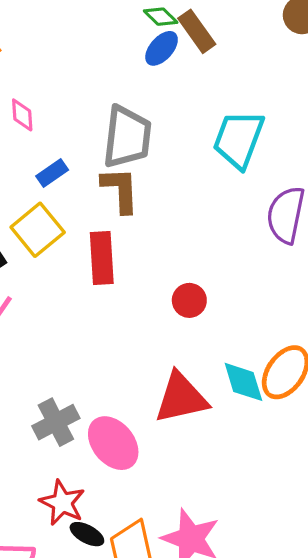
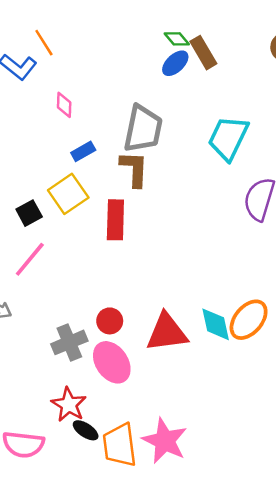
red circle: (189, 300) -> (110, 321), moved

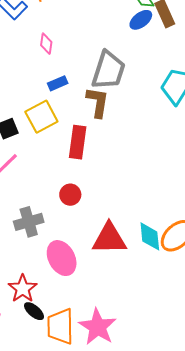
red circle: (110, 321) -> (70, 195), moved
gray cross: (69, 342) -> (29, 222), moved

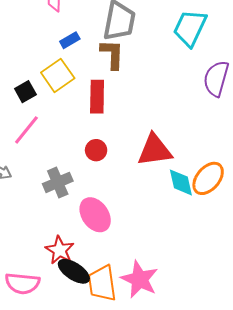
red triangle: (109, 239) -> (155, 150), moved
black ellipse: (34, 311) -> (74, 271), size x1.5

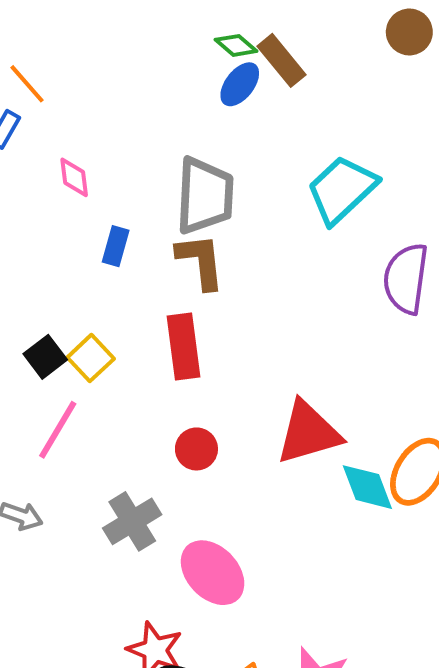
cyan trapezoid: (190, 28) -> (342, 190), turned 30
blue rectangle: (70, 40) -> (116, 246), turned -36
yellow square: (58, 75) -> (91, 358), moved, size x0.7

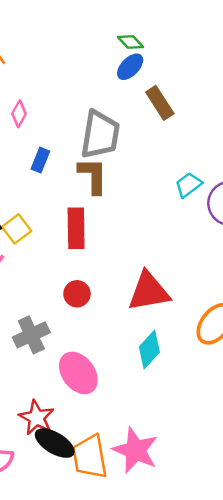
brown rectangle: (282, 60) -> (160, 103), moved
pink diamond: (74, 177) -> (19, 114), turned 30
cyan trapezoid: (342, 190) -> (188, 185), moved, size x0.6
cyan diamond: (367, 487) -> (149, 350), moved, turned 57

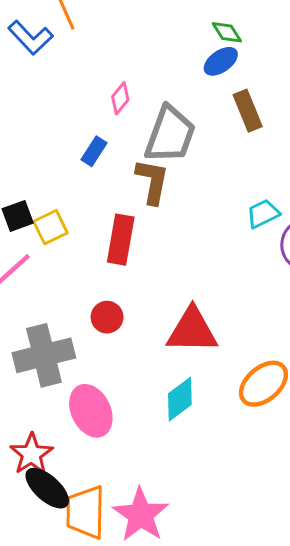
pink diamond: (19, 114) -> (120, 98), moved
gray cross: (31, 335) -> (44, 355), size x1.4

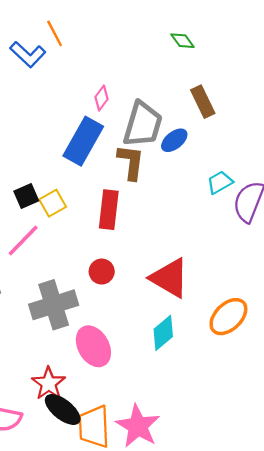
blue ellipse: (221, 61) -> (174, 140), moved
blue rectangle: (94, 151) -> (83, 141), size x2.0
red triangle: (192, 330) -> (170, 278), turned 33

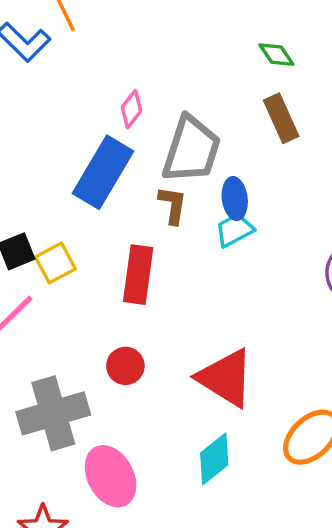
green diamond: (182, 41) -> (276, 55), moved
blue ellipse: (174, 140) -> (235, 199), moved, turned -60
brown L-shape: (131, 162) -> (173, 205), size x0.7
cyan trapezoid: (220, 182) -> (234, 230), moved

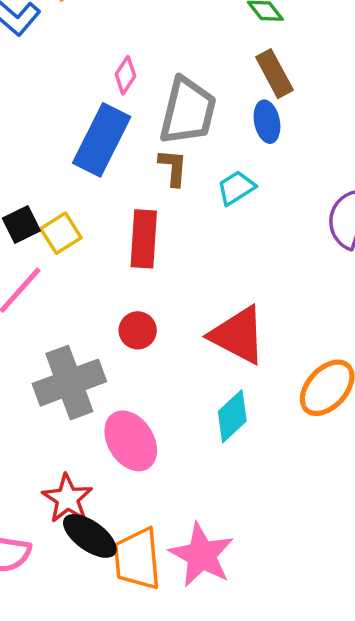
blue ellipse: (235, 199) -> (267, 122), moved

